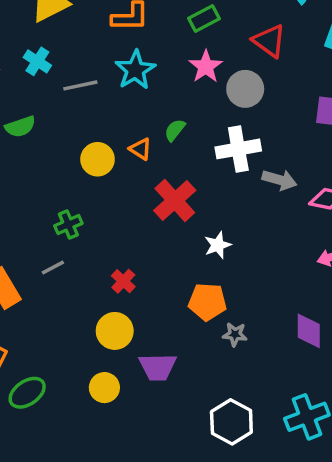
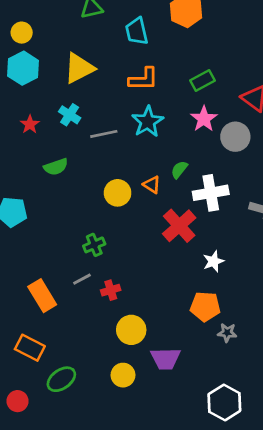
white cross: (238, 149) -> (211, 193), moved
red cross: (123, 281) -> (111, 290), moved, turned 30

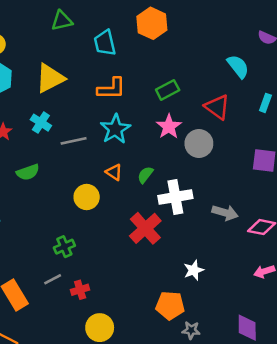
orange triangle: (152, 185) -> (114, 172), moved
white star: (213, 261) -> (194, 270), moved

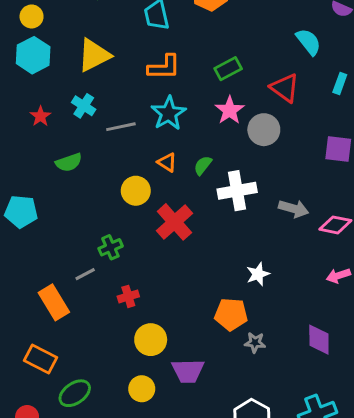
red cross: (145, 228) -> (174, 222), moved
gray line: (53, 279) -> (85, 274), moved

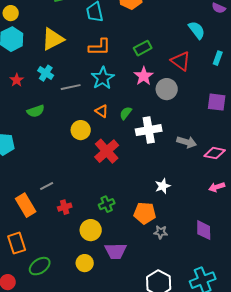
green cross: (110, 247) -> (107, 204), moved
red cross: (128, 296) -> (65, 207), moved
orange rectangle: (40, 359) -> (17, 243), turned 45

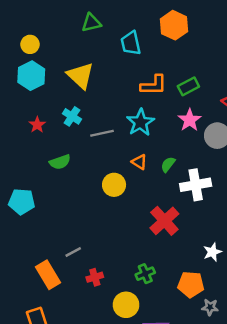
yellow triangle: (53, 39) -> (80, 76), turned -50
orange L-shape: (100, 47) -> (154, 85), moved
red cross: (107, 151) -> (164, 221), moved

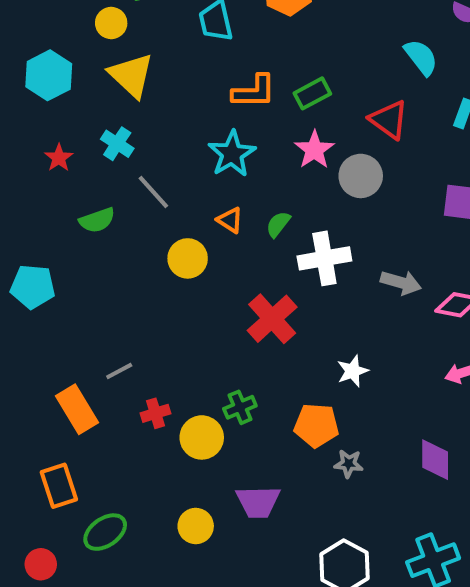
yellow circle: (30, 44) -> (111, 23), moved
gray line: (102, 133) -> (153, 192), moved, turned 60
yellow circle: (126, 305) -> (202, 437), moved

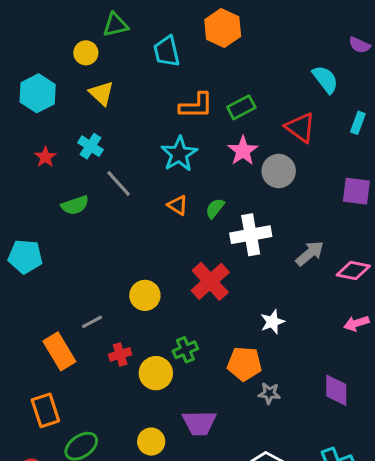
yellow triangle: (131, 75) -> (101, 93), size x0.7
yellow circle: (188, 258) -> (145, 295), moved
gray arrow: (401, 283) -> (310, 253), turned -56

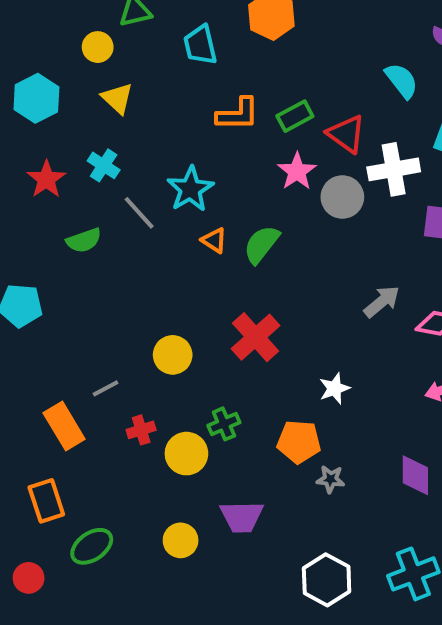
red triangle: (300, 127) -> (346, 134), moved
cyan star: (179, 154) -> (190, 189), moved
red star: (45, 157) -> (46, 179), size x1.4
green semicircle: (215, 208) -> (261, 244), size x1.5
white cross: (251, 235) -> (394, 169), moved

